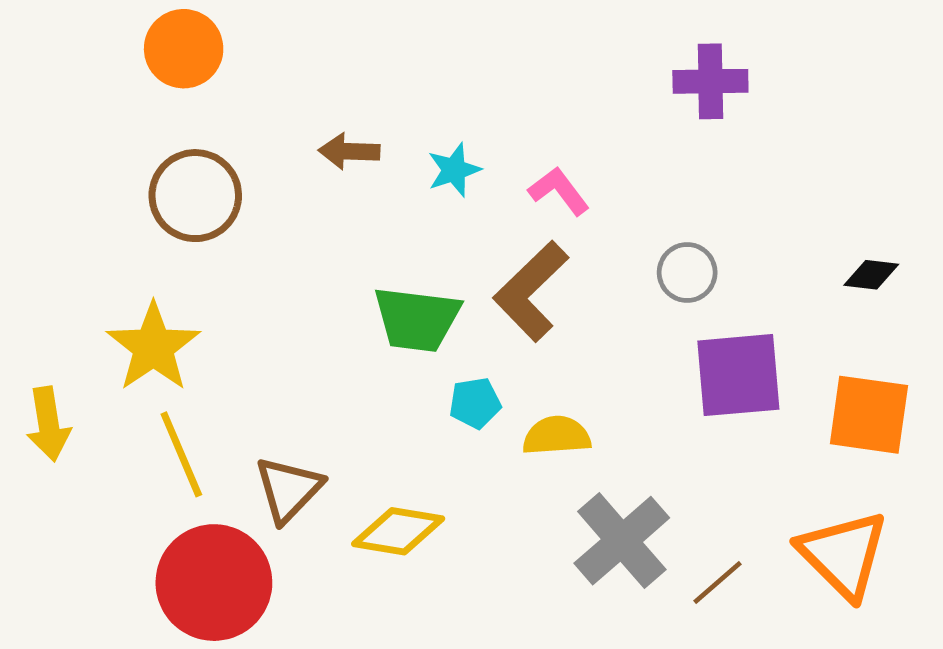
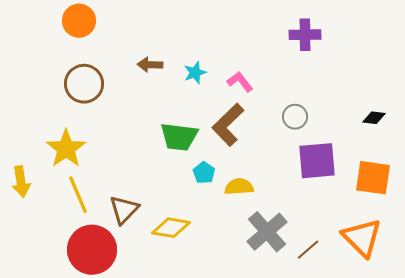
cyan pentagon: (475, 403) -> (204, 173), turned -30

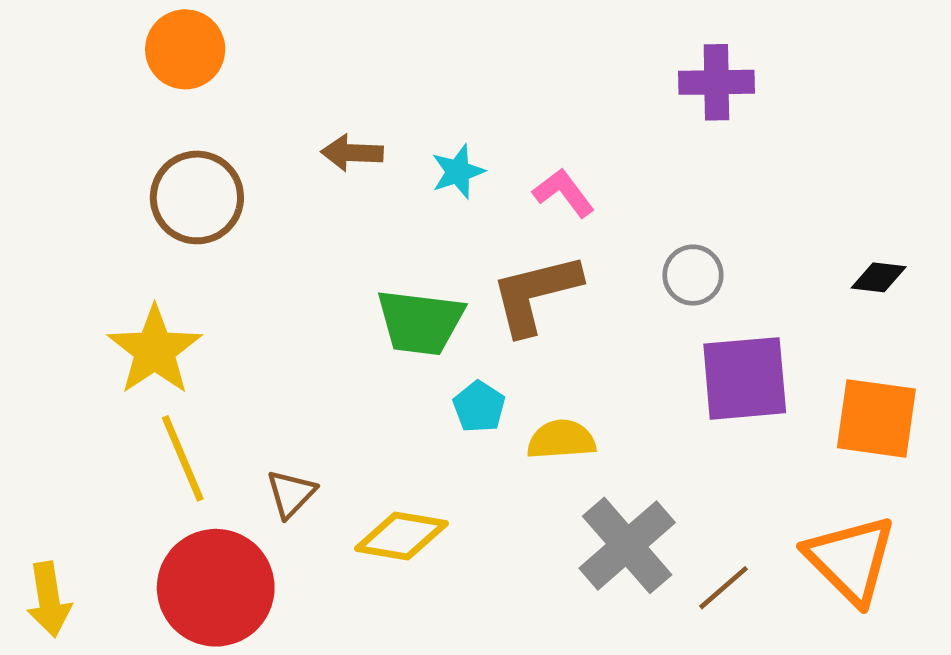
brown L-shape: (228, 125) -> (535, 294), turned 30
yellow arrow: (21, 182) -> (49, 599), moved
brown triangle: (124, 210) -> (291, 494), size x0.7

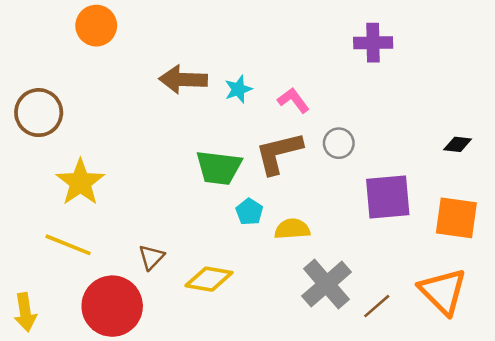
brown arrow: (352, 153) -> (183, 79), size x1.5
brown circle: (197, 197) -> (39, 113), moved
gray circle: (693, 275) -> (339, 143), moved
yellow line: (183, 458) -> (68, 245), moved, turned -45

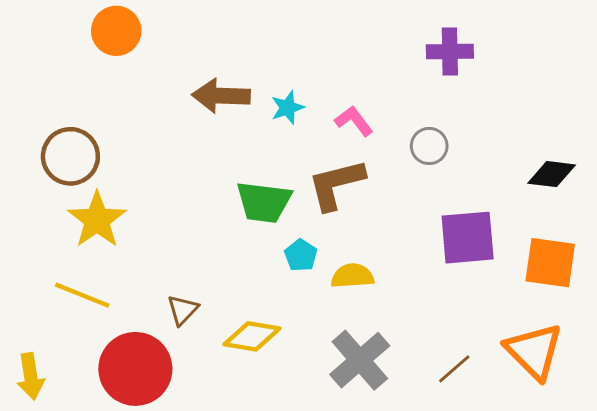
brown circle: (39, 113) -> (70, 156), moved
gray circle: (339, 143) -> (429, 146), moved
black diamond: (458, 144) -> (552, 174), size x1.4
gray cross: (327, 284) -> (360, 360), moved

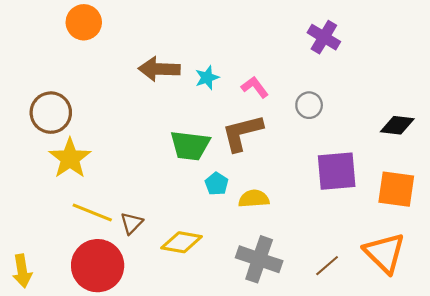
purple cross: (450, 52) -> (324, 37), turned 32
yellow line: (82, 295) -> (92, 212), moved
gray cross: (360, 360) -> (259, 259), turned -30

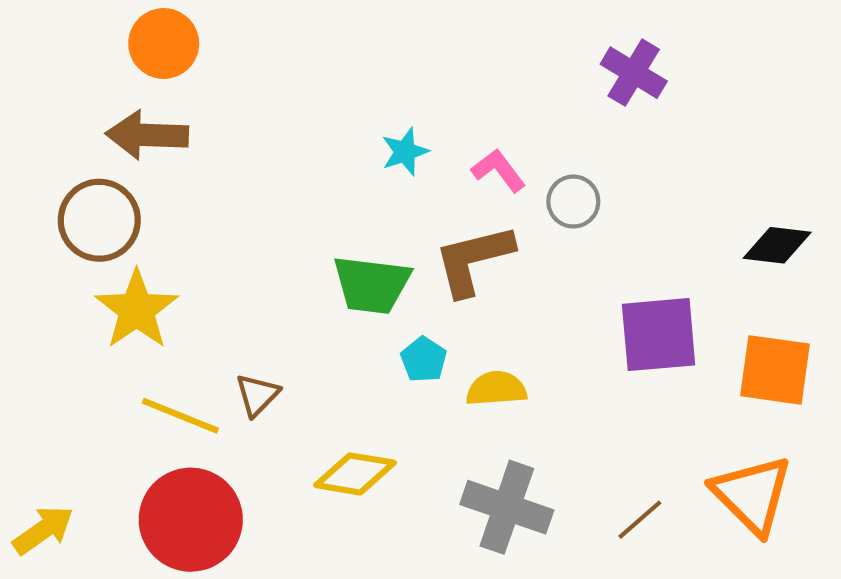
brown arrow: (159, 69) -> (147, 135), moved
gray circle: (309, 105) -> (573, 202), moved
brown triangle: (132, 223) -> (257, 395), moved
yellow arrow: (22, 271) -> (43, 530), turned -116

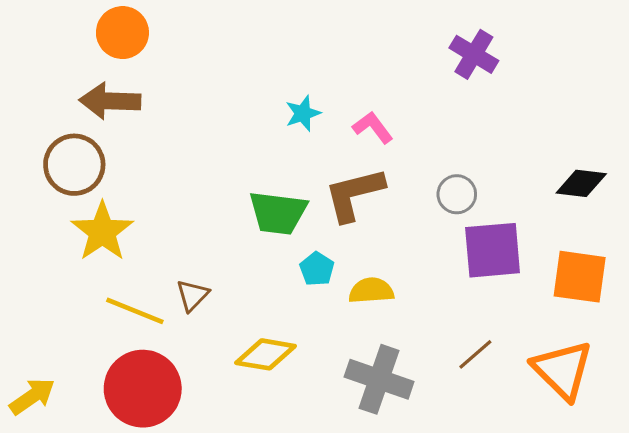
gray circle: (573, 202) -> (457, 194), moved
brown line: (640, 520) -> (475, 354), moved

